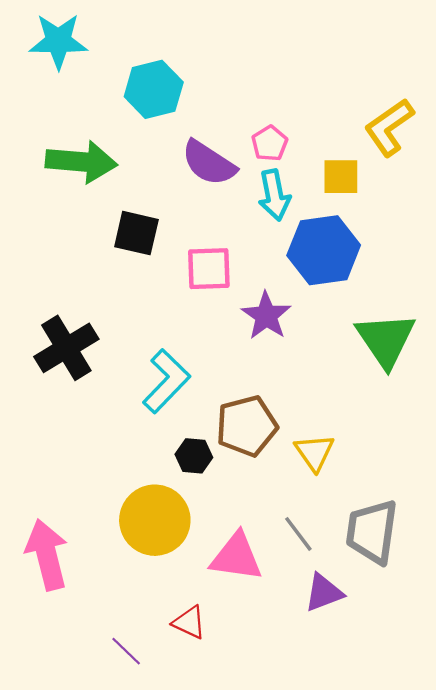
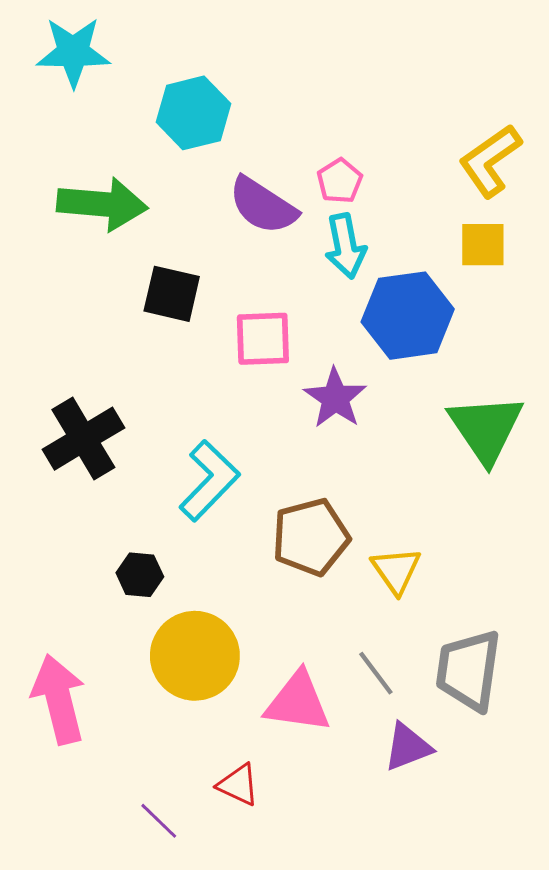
yellow square: (341, 177) -> (483, 245), moved
black hexagon: (194, 456) -> (140, 575), moved

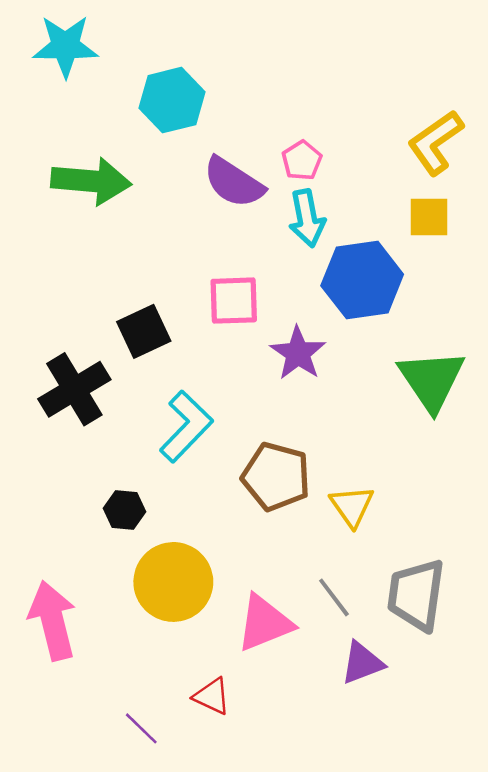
black square: (172, 294) -> (144, 331), moved, turned -38
brown pentagon: (311, 537) -> (276, 477), turned 30
pink triangle: (298, 702) -> (265, 623), turned -30

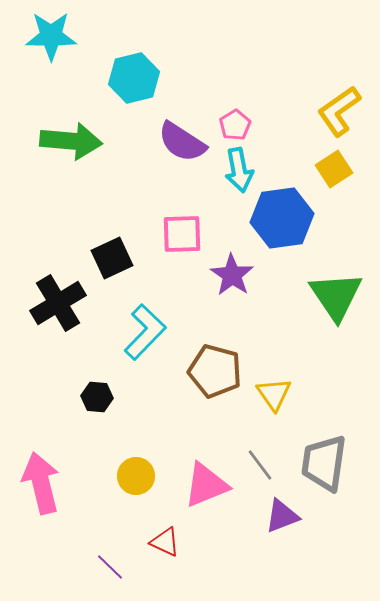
yellow square: (429, 217) -> (334, 169), turned -33
yellow circle: (173, 582) -> (136, 476), moved, size x0.6

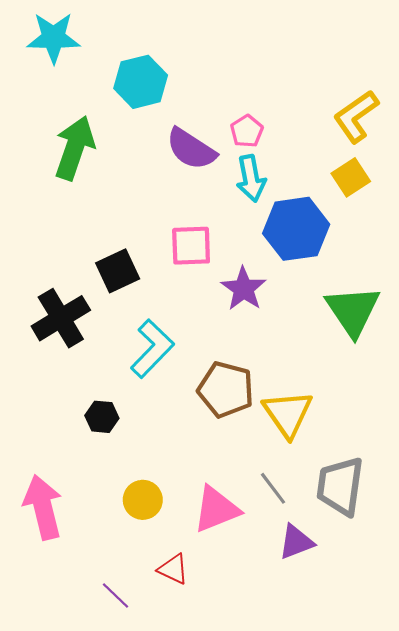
green arrow: (71, 141) -> (75, 148), turned -76
yellow triangle: (274, 394) -> (288, 414), size x1.4

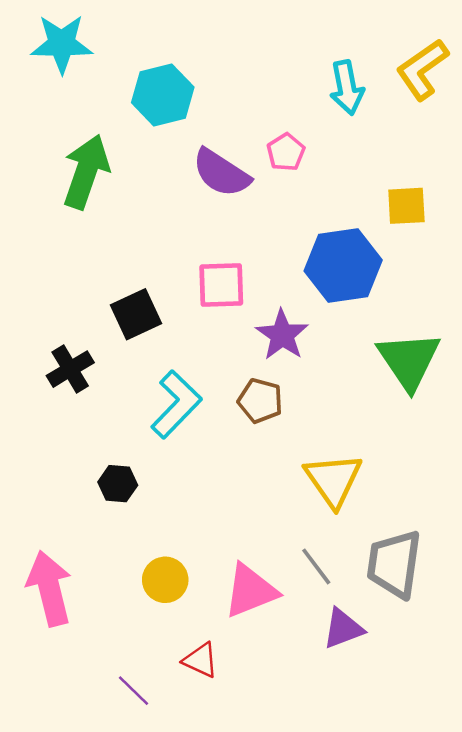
yellow L-shape: (356, 116) -> (422, 69), moved
yellow square: (351, 177) -> (406, 206), turned 30
cyan arrow: (251, 178) -> (347, 88), moved
black cross: (61, 318) -> (70, 369), size x0.7
brown pentagon: (226, 390) -> (260, 401), moved, size x0.7

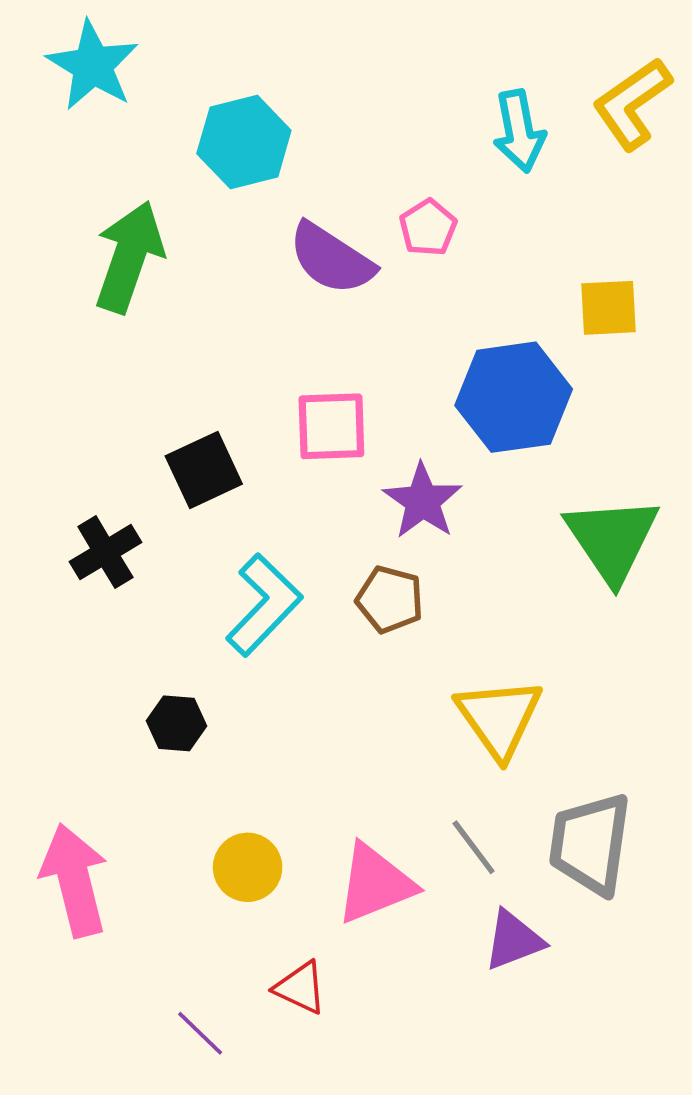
cyan star: (62, 44) -> (93, 65), turned 30

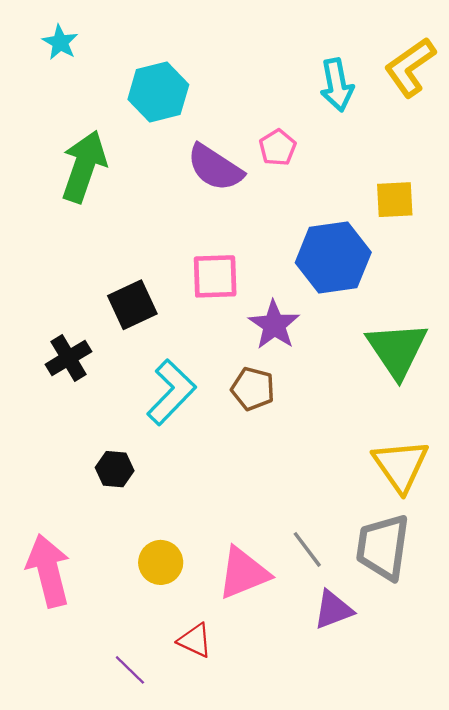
cyan star: (93, 65) -> (60, 42), size x0.6
yellow triangle: (499, 718) -> (401, 466), moved

